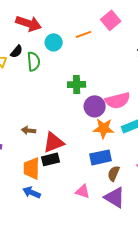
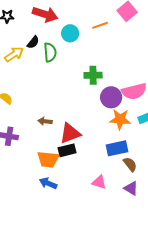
orange trapezoid: (32, 168) -> (48, 159), turned -85
brown semicircle: (114, 173) -> (130, 164), turned 119
purple triangle: (115, 197) -> (131, 188), size x0.7

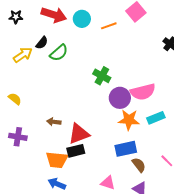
cyan circle: (70, 33) -> (82, 19), moved
green semicircle: (50, 52) -> (59, 53), turned 54
green cross: (93, 75) -> (102, 76), turned 30

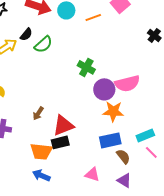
cyan rectangle: (156, 118) -> (145, 135), moved
brown arrow: (54, 122) -> (38, 113), turned -64

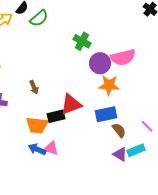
brown arrow: (38, 113) -> (34, 87), turned -56
red triangle: (63, 125) -> (71, 104), moved
cyan rectangle: (145, 135) -> (136, 150), moved
pink triangle: (92, 174) -> (51, 148), moved

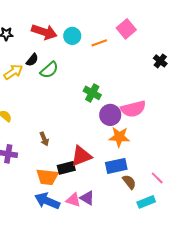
pink triangle: (51, 148) -> (73, 200), moved
blue arrow: (37, 149) -> (47, 201), size x1.4
purple triangle: (120, 154) -> (87, 198), moved

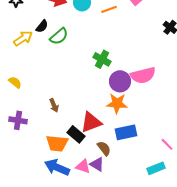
orange star: (119, 137) -> (117, 103), moved
black rectangle: (66, 168) -> (76, 134), turned 54
brown semicircle: (129, 182) -> (104, 148), moved

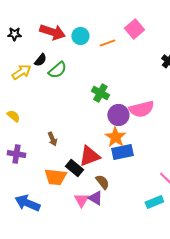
orange star: (117, 103) -> (115, 137), turned 30
blue rectangle: (126, 132) -> (122, 152), moved
pink triangle: (83, 166) -> (81, 200), turned 42
blue arrow: (57, 167) -> (27, 203), moved

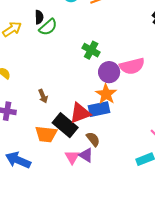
black semicircle: (40, 60) -> (39, 17), moved, turned -40
blue rectangle: (122, 152) -> (99, 109), moved
black rectangle: (74, 168) -> (65, 125), size x1.4

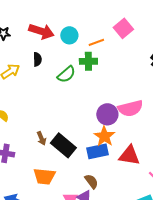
green semicircle: (48, 27) -> (66, 74), moved
green cross: (91, 50) -> (88, 61), moved, turned -30
red triangle: (80, 113) -> (129, 155), moved, turned 30
black rectangle: (65, 125) -> (63, 145), moved

